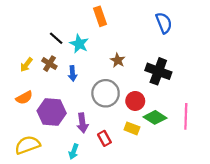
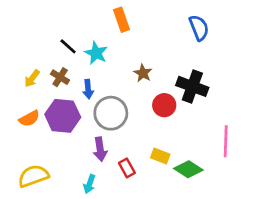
gray circle: (106, 93) -> (111, 113), moved
red circle: (135, 101) -> (164, 105), moved
purple hexagon: (52, 112) -> (63, 116), moved
green diamond: (155, 117) -> (188, 169), moved

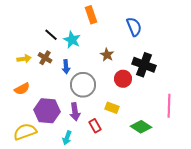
blue semicircle: (199, 28) -> (134, 27), moved
yellow arrow: (32, 78) -> (24, 59), turned -136
purple hexagon: (63, 116) -> (47, 111), moved
yellow rectangle: (160, 156) -> (112, 108), moved

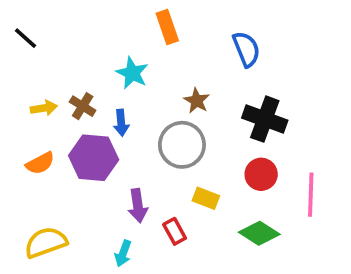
black line: (51, 35) -> (25, 38), moved
red circle: (123, 79) -> (261, 174), moved
gray circle: (83, 85) -> (182, 145), moved
purple hexagon: (47, 111) -> (94, 158), moved

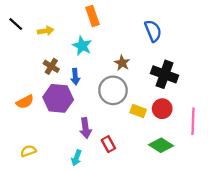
orange rectangle: (167, 27) -> (92, 16), moved
yellow arrow: (44, 108) -> (46, 31), moved
yellow rectangle: (206, 198) -> (138, 111), moved
yellow semicircle: (46, 242) -> (28, 151), size x0.6

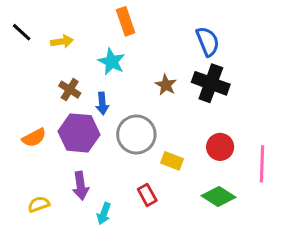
black cross: (164, 74) -> (211, 83), moved
gray circle: (113, 90) -> (136, 134), moved
yellow rectangle: (138, 111) -> (172, 161), moved
purple arrow: (86, 128) -> (81, 186), moved

